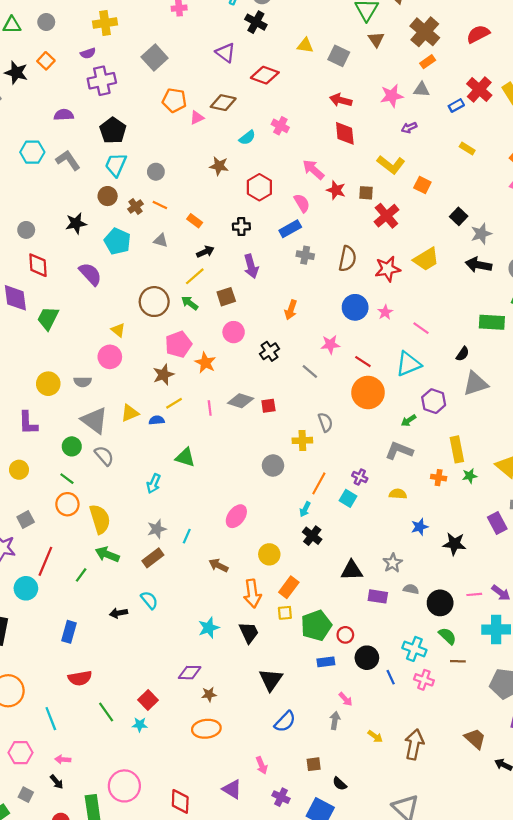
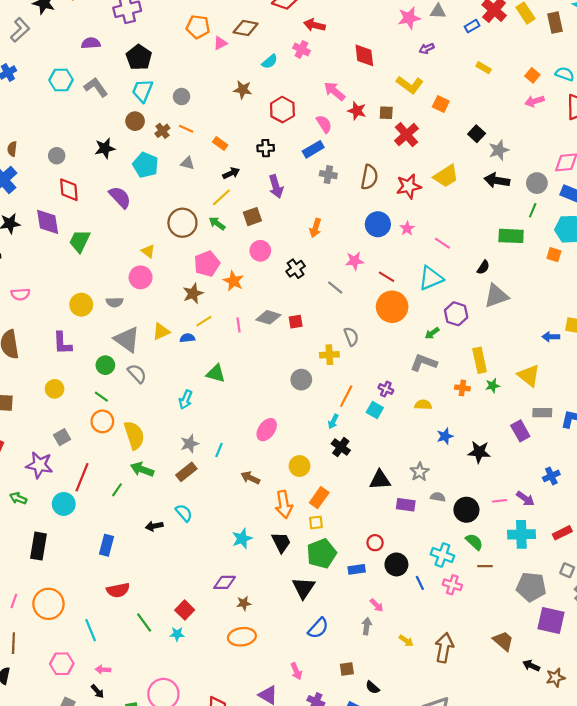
red arrow: (341, 100) -> (314, 25), moved
green pentagon: (316, 625) -> (322, 554), moved

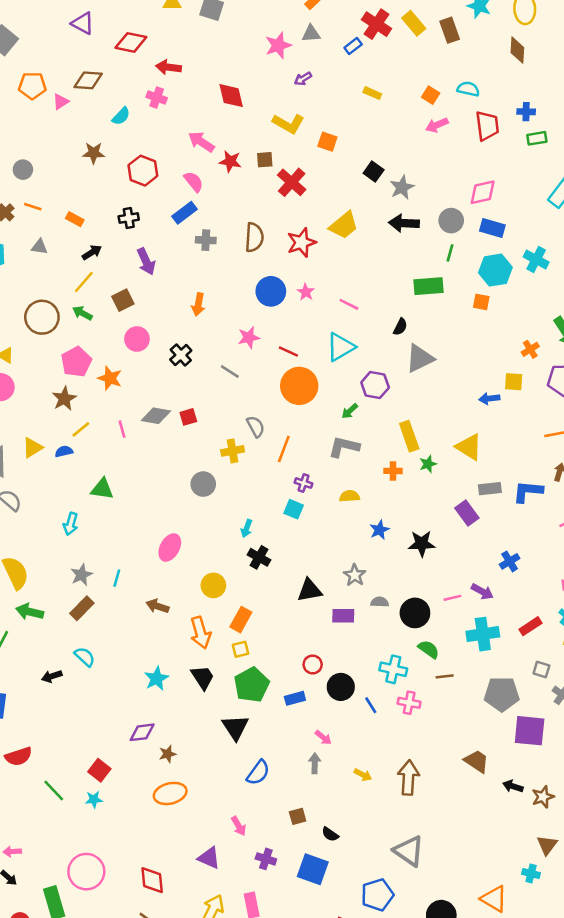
orange line: (346, 396) -> (284, 449), moved

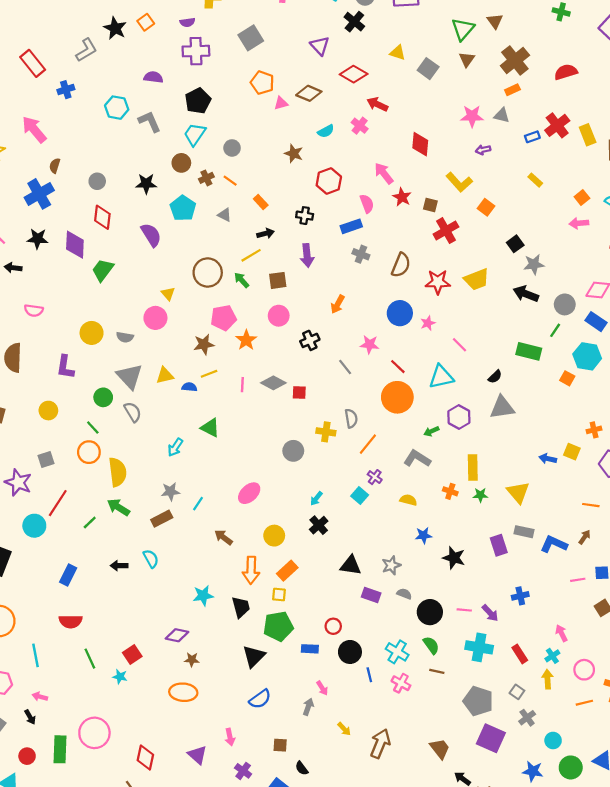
red rectangle: (530, 626) -> (520, 654), turned 72

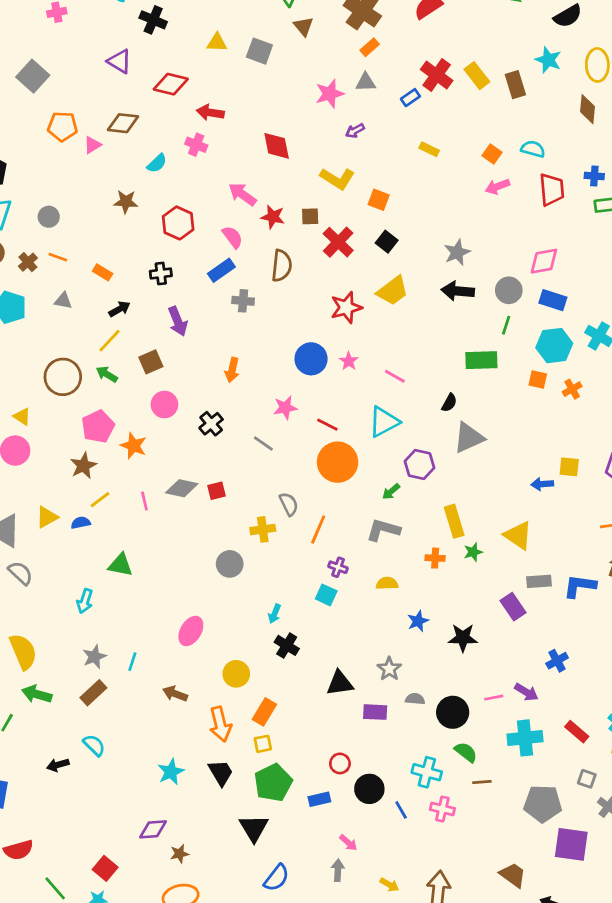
black square: (515, 244) -> (387, 242), moved
brown semicircle: (401, 265) -> (282, 266), moved
orange cross: (594, 430) -> (572, 389), moved

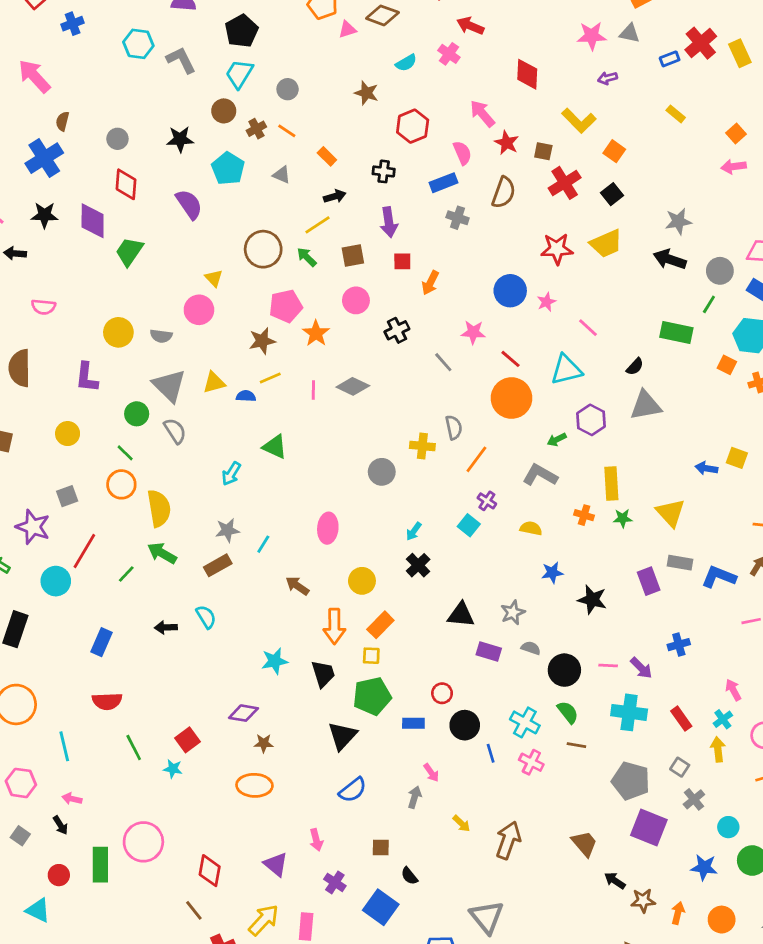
red square: (217, 491) -> (402, 261), moved
pink ellipse: (191, 631) -> (328, 528), turned -40

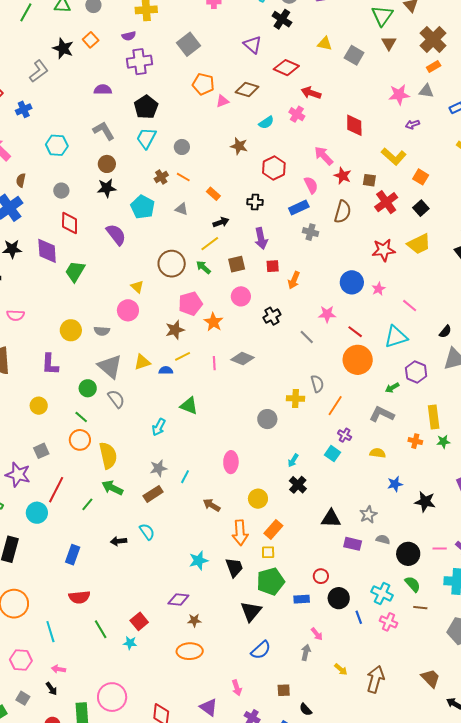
cyan hexagon: (138, 44) -> (57, 145), moved
brown circle: (224, 111) -> (107, 164), moved

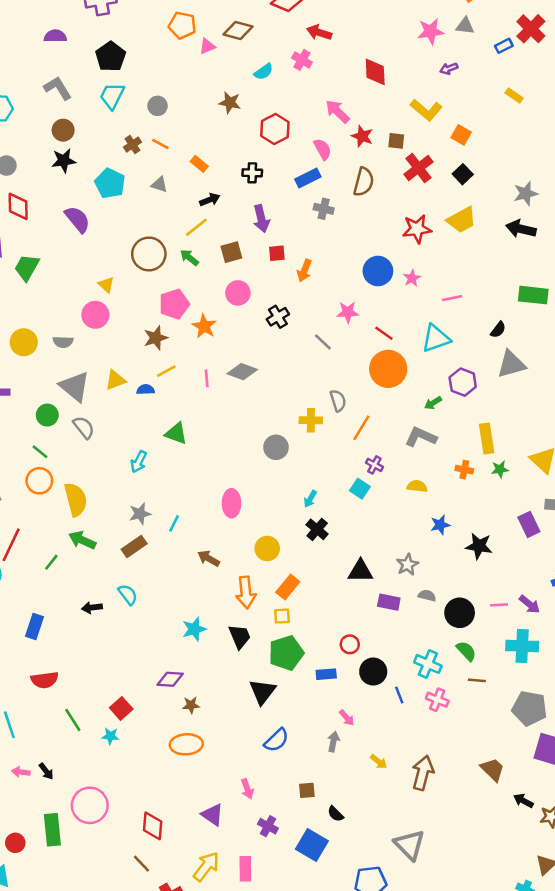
pink line: (410, 306) -> (452, 298), turned -49
black arrow: (51, 689) -> (46, 771), moved

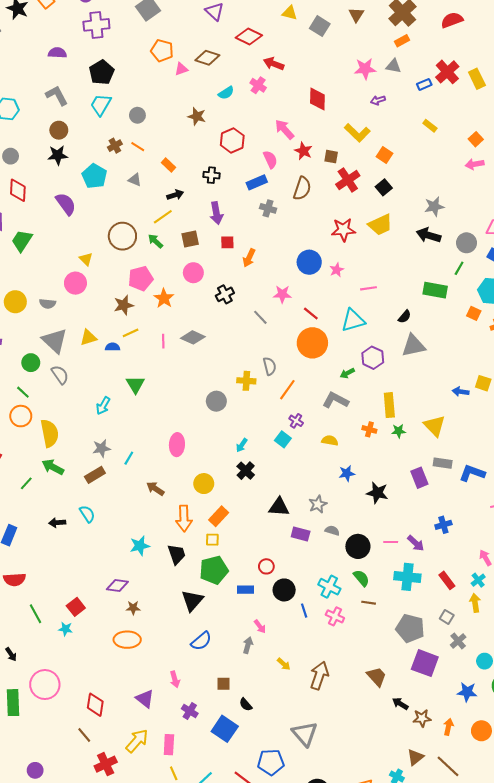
green triangle: (176, 433) -> (135, 385), turned 36

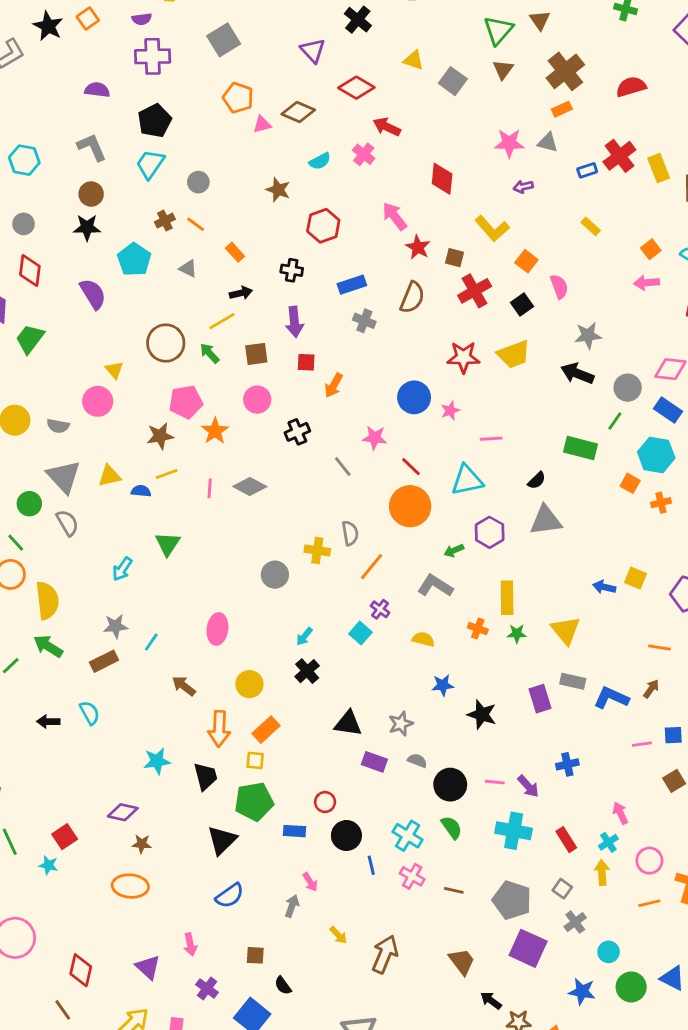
pink semicircle: (270, 159) -> (559, 287), moved
brown line: (369, 603) -> (454, 890), moved

